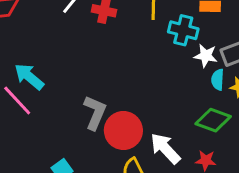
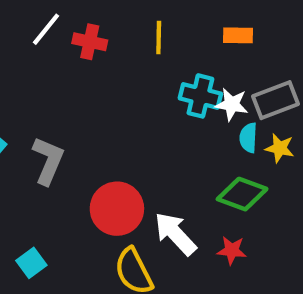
cyan cross: (183, 30) -> (200, 96), moved
gray L-shape: (95, 113) -> (48, 161), moved

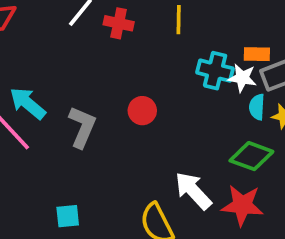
orange rectangle: (238, 35) -> (257, 54), moved
red circle: (117, 209) -> (142, 111), moved, size x0.6
red star: (232, 250) -> (242, 205), size x1.6
cyan square: (31, 263) -> (68, 216), turned 30

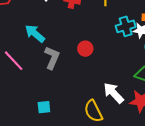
cyan cross: (215, 71) -> (126, 26), turned -30
cyan arrow: (28, 103) -> (35, 33), moved

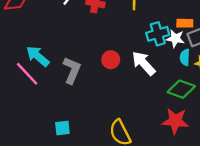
cyan arrow: (35, 33) -> (38, 56), moved
white arrow: (114, 93) -> (144, 63), moved

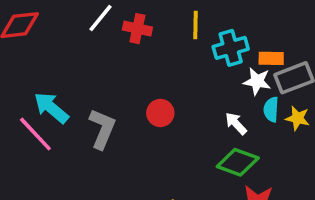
cyan cross: (158, 34) -> (231, 48), moved
white arrow: (144, 63) -> (236, 124), moved, size x0.6
green diamond: (181, 89) -> (238, 162), moved

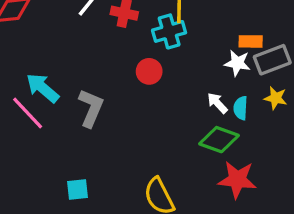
cyan cross: (231, 48) -> (169, 31), moved
cyan semicircle: (271, 109) -> (241, 108), moved
red circle: (160, 113) -> (149, 71), moved

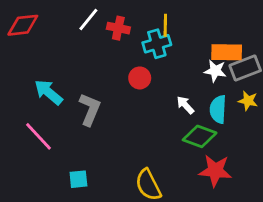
orange rectangle: (251, 41) -> (227, 52), size x1.5
white arrow: (217, 103) -> (185, 105), moved
cyan semicircle: (241, 108) -> (218, 109), size x1.4
pink line: (28, 113) -> (38, 136), moved

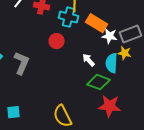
cyan cross: (157, 44) -> (69, 17), turned 30
orange rectangle: (227, 52) -> (97, 23), moved, turned 30
yellow star: (248, 101) -> (125, 53), moved

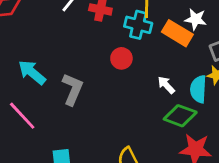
white star: (110, 36) -> (196, 19), moved

